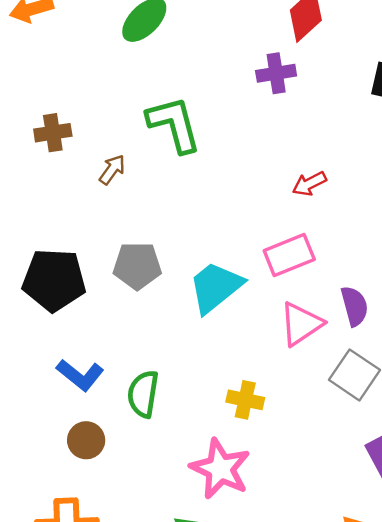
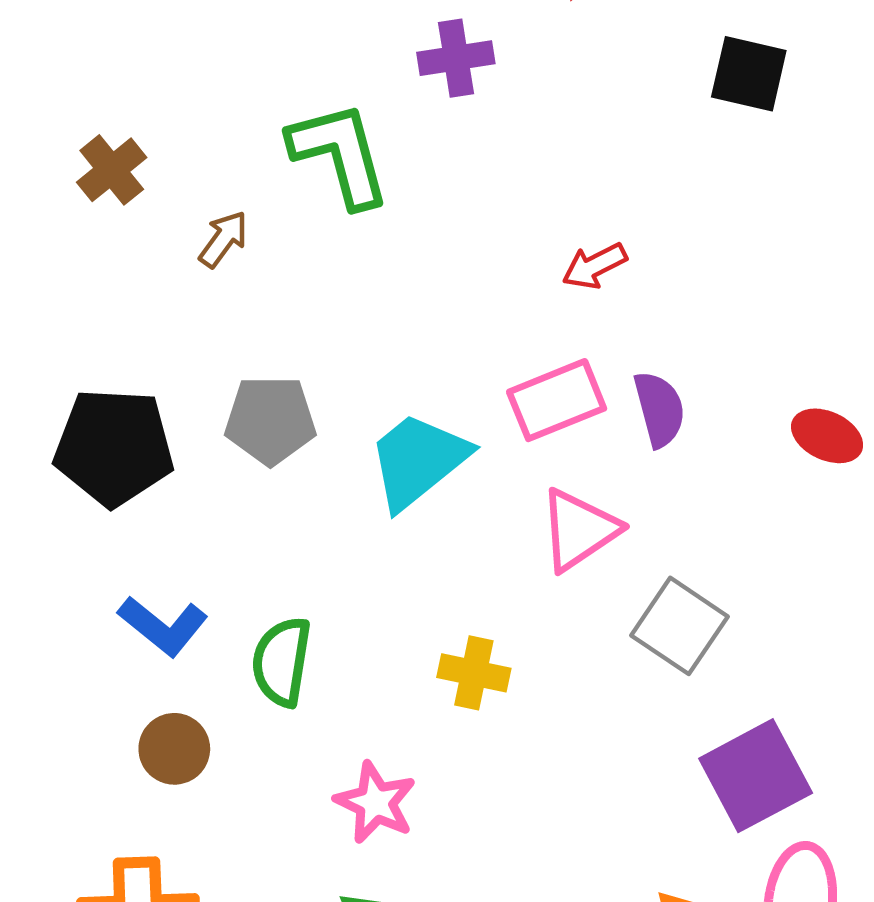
purple cross: (276, 73) -> (456, 58), moved
brown cross: (53, 133) -> (112, 170), turned -30
purple semicircle: (354, 306) -> (659, 409), moved
pink star: (220, 469) -> (375, 803), moved, size x0.7

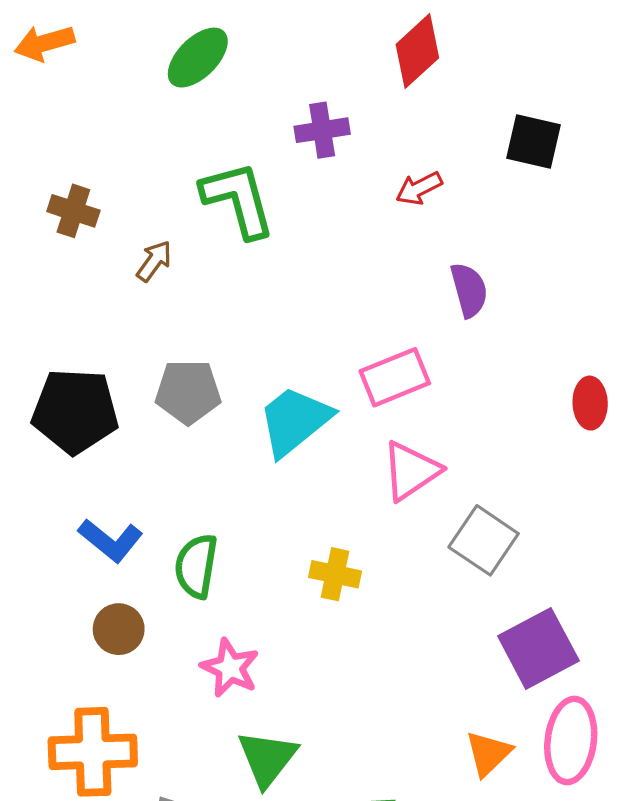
brown cross: (112, 170) -> (73, 211), turned -33
red arrow: (595, 266) -> (419, 188), moved
purple semicircle: (659, 409) -> (469, 290), moved
red ellipse: (827, 436) -> (590, 403), turned 63
pink star: (375, 803) -> (230, 668), moved

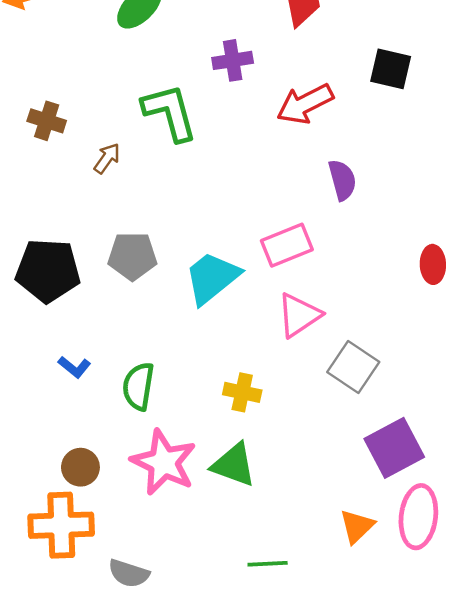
red arrow: (419, 188) -> (305, 104), size x1.6
blue L-shape: (111, 540) -> (74, 367), size x0.7
brown circle: (119, 629) -> (80, 467), moved
pink star: (230, 668) -> (164, 462), size x1.5
green triangle: (267, 758) -> (234, 465), moved, turned -48

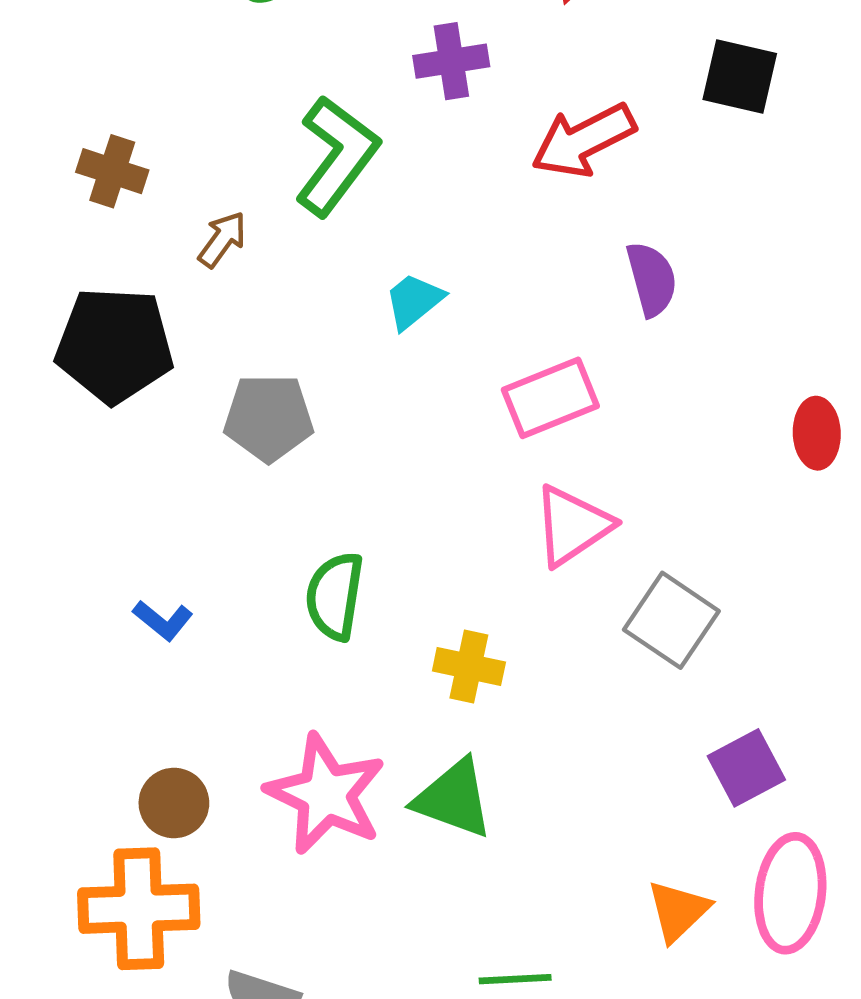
green L-shape: (170, 112) -> (337, 156), turned 52
black pentagon: (48, 270) -> (114, 345), moved
cyan trapezoid: (212, 278) -> (414, 301), moved, size x0.6
green semicircle: (138, 386) -> (335, 596), moved
purple square: (394, 448) -> (746, 768), size x0.7

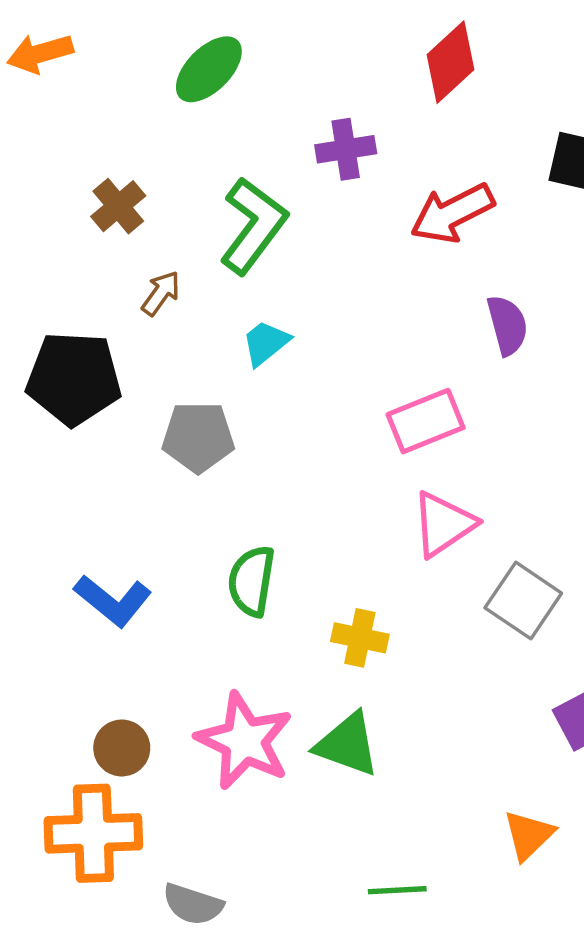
brown cross: (112, 171) -> (118, 206), moved, turned 32
cyan trapezoid: (414, 301) -> (266, 343), moved
blue L-shape: (163, 620) -> (113, 601), size x1.6

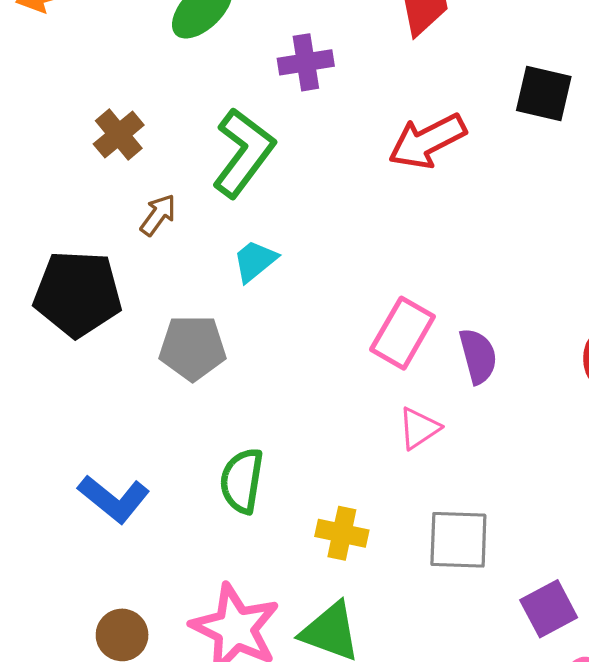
purple cross: (346, 149) -> (306, 62), moved
purple semicircle: (507, 325) -> (478, 356), moved
pink rectangle: (426, 421) -> (403, 333), turned -38
pink triangle: (443, 524) -> (419, 428), size x0.7
gray square: (523, 601) -> (458, 540), moved, turned -32

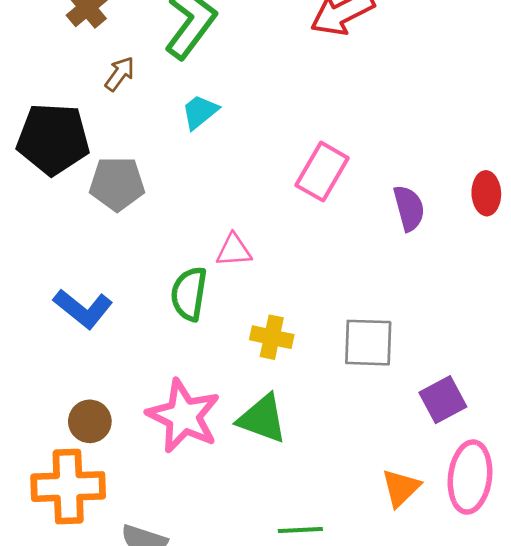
gray pentagon: (193, 348) -> (117, 184), moved
purple semicircle: (478, 356) -> (409, 208), moved
pink triangle: (419, 428) -> (234, 250), moved, turned 30

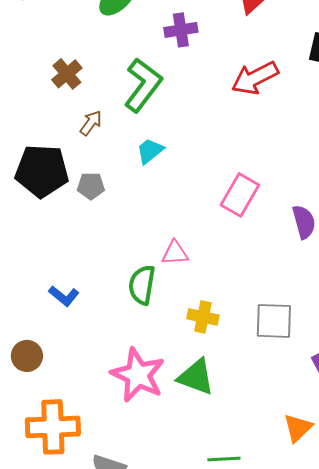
gray pentagon: (117, 184) -> (91, 186), moved, size x0.7
blue L-shape: (83, 309) -> (64, 296), size x0.7
brown circle: (90, 421) -> (27, 356), moved

